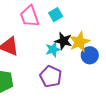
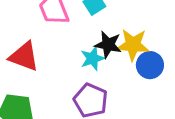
yellow star: (79, 42) -> (133, 45), turned 30

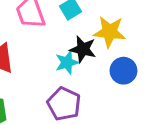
yellow star: (133, 45) -> (110, 32), moved

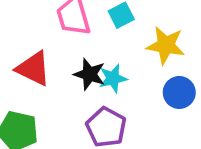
black star: (83, 49) -> (90, 74), moved

